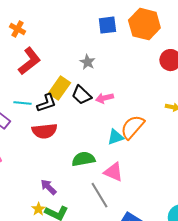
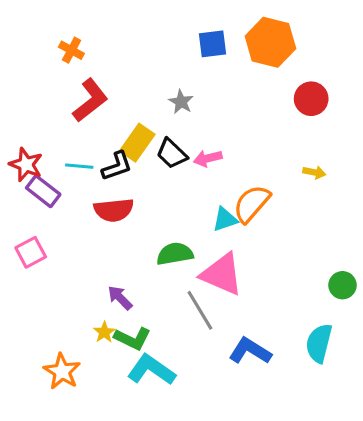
pink triangle: (113, 172) -> (222, 274), size x1.4

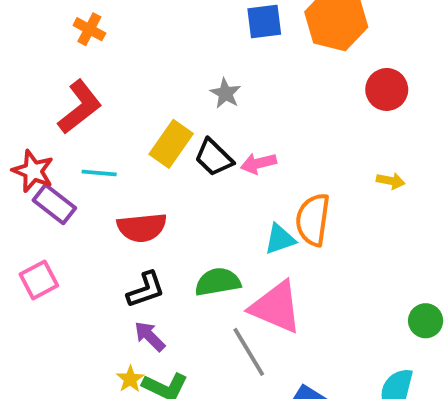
red L-shape: (90, 100) -> (80, 107), moved
black L-shape: (117, 166) -> (146, 290), moved
orange semicircle: (252, 204) -> (313, 220), turned -33

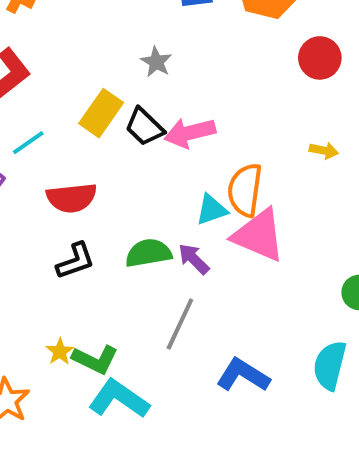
pink arrow: (258, 163) -> (190, 133), size x1.4
cyan line: (99, 173) -> (28, 143), turned -40
pink triangle: (276, 307) -> (259, 235), moved
purple arrow: (150, 336) -> (194, 259), moved
gray line: (249, 352) -> (180, 324), turned 56

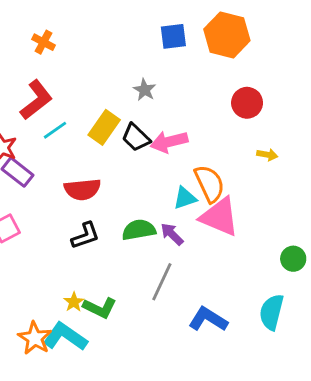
red circle: (320, 58) -> (247, 103), moved
cyan line: (28, 143) -> (55, 130), moved
orange semicircle: (245, 190) -> (209, 184), turned 147
cyan L-shape: (119, 399) -> (65, 337), moved

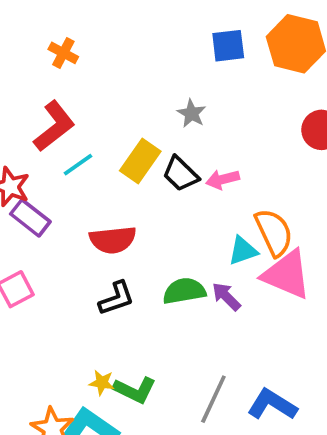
pink arrow: (169, 142) -> (223, 179), size x0.7
gray line: (162, 282) -> (213, 399), moved
yellow star: (74, 302) -> (102, 383), turned -30

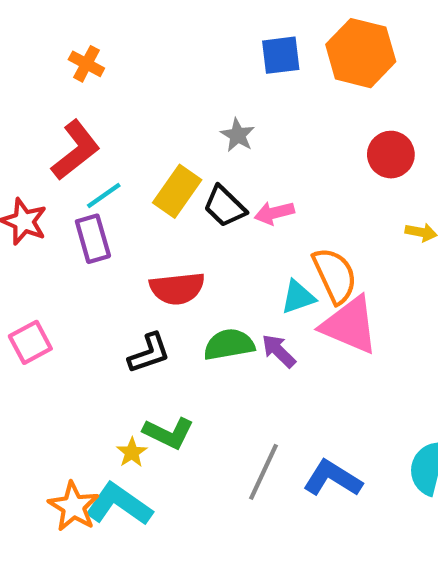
purple rectangle: (30, 218) -> (93, 239), moved, turned 36
red semicircle: (113, 240) -> (177, 288), moved
yellow star: (102, 383) -> (132, 452), turned 30
green L-shape: (135, 390) -> (169, 433), moved

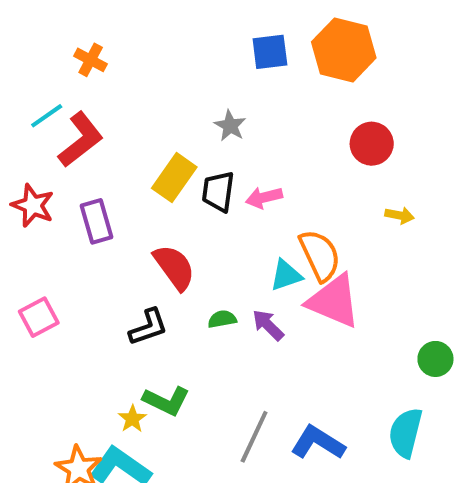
cyan line: (104, 196) -> (47, 116), moved
black trapezoid: (225, 206) -> (218, 191), turned 54
red semicircle: (177, 288) -> (174, 267), turned -120
green semicircle: (229, 345) -> (222, 319), size x0.6

